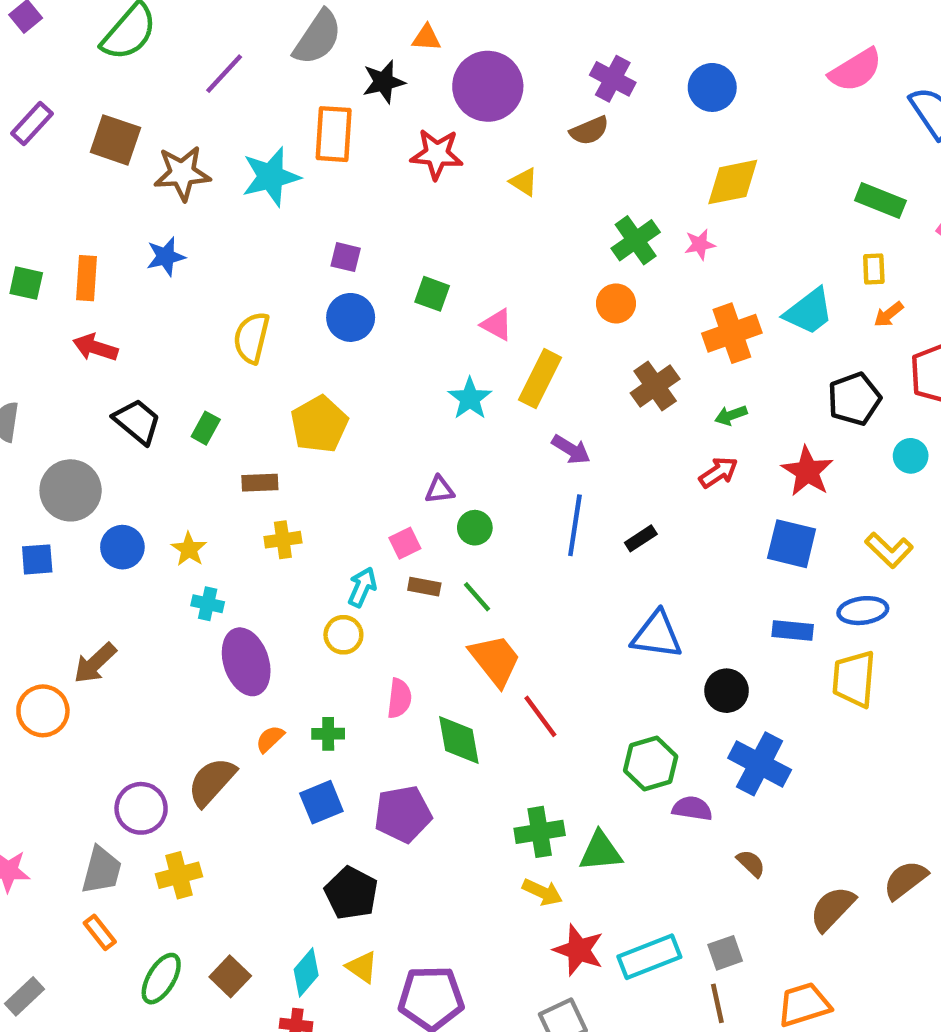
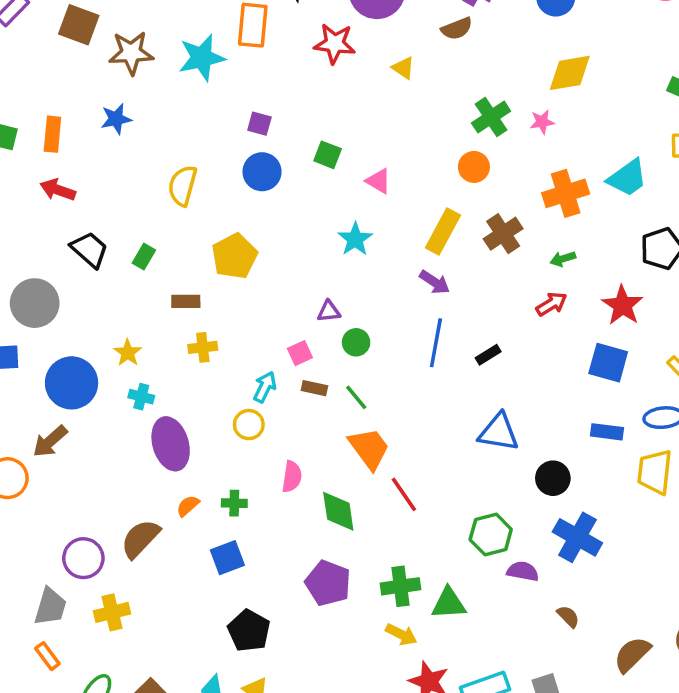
yellow rectangle: (540, 379) -> (443, 232), moved
blue circle: (122, 547) -> (72, 383), moved, size x1.5
purple pentagon: (403, 814) -> (328, 583), moved, turned 30

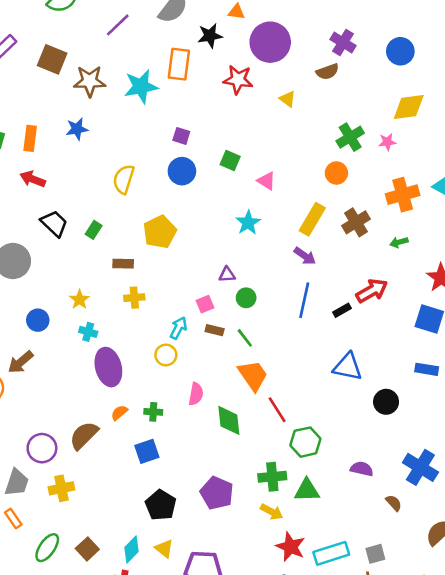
red arrow: (552, 304) -> (372, 291), moved, size x1.4
blue circle: (72, 383) -> (38, 320), size x0.6
green hexagon: (491, 534) -> (305, 442), moved
blue cross: (577, 537) -> (420, 467), moved
purple pentagon: (328, 583) -> (217, 493), moved

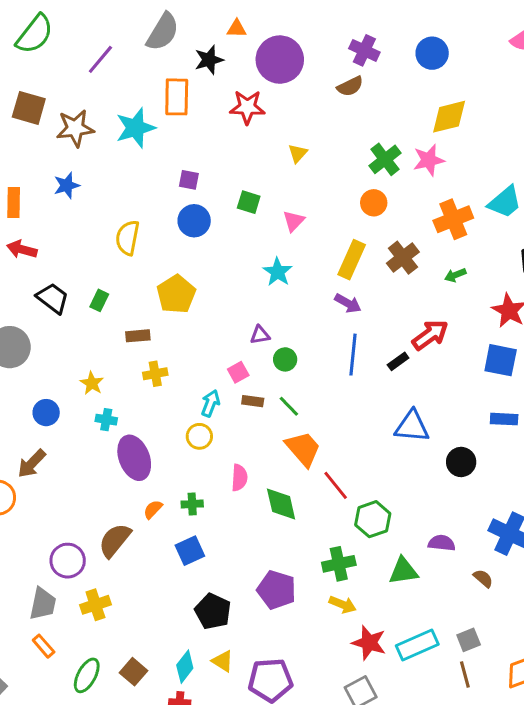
yellow triangle: (288, 99) -> (298, 153), moved, turned 42
pink star: (387, 142) -> (429, 160), size x1.5
pink triangle: (266, 181) -> (294, 221), turned 48
green triangle: (307, 490) -> (403, 571), moved

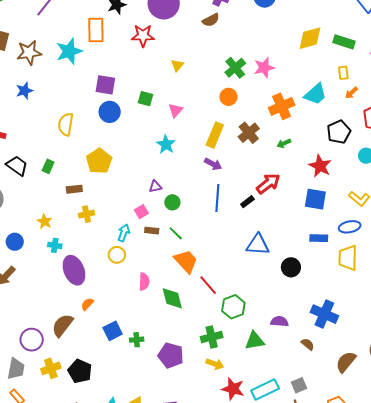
yellow diamond: (449, 117) -> (310, 38), moved
purple square: (189, 180) -> (105, 85), size x1.5
green cross: (192, 504) -> (137, 340), moved
black pentagon: (213, 611) -> (80, 371), moved

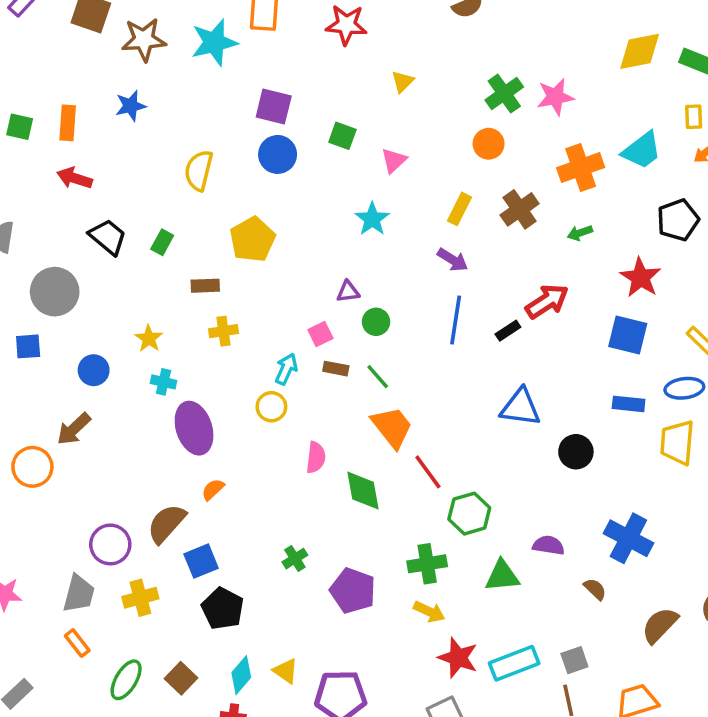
yellow rectangle: (215, 135) -> (459, 209), size x0.7
blue square: (113, 331) -> (201, 561), moved
green cross: (137, 340) -> (295, 559), turned -32
black pentagon: (80, 371) -> (223, 608), moved

